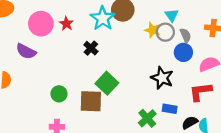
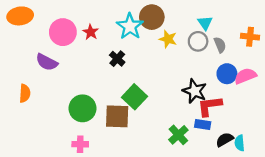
yellow star: (153, 30) -> (168, 39), moved
blue circle: (183, 52) -> (227, 74), moved
red L-shape: (200, 92) -> (210, 106), moved
green circle: (59, 94) -> (83, 108), size x1.5

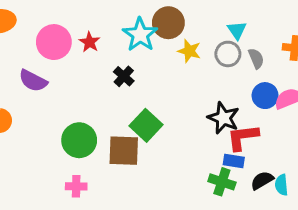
green cross: (178, 135) -> (222, 182), moved, turned -30

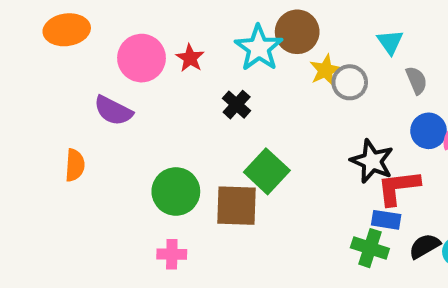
yellow star: (189, 51) -> (325, 70), turned 30
gray circle: (228, 54) -> (350, 82), moved

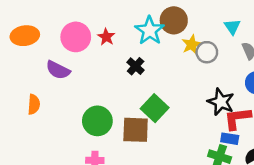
orange ellipse: (67, 30) -> (25, 36), moved

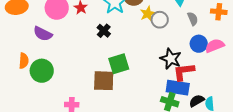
green square: (155, 108) -> (119, 64), turned 30
green circle: (97, 121) -> (42, 71), moved
blue rectangle: (230, 139) -> (178, 88), size x1.6

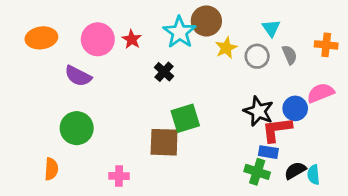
gray circle: (160, 20) -> (257, 56), moved
blue circle: (199, 44) -> (295, 108), moved
orange semicircle: (24, 61) -> (51, 169), moved
blue rectangle: (178, 88) -> (268, 152), size x0.6

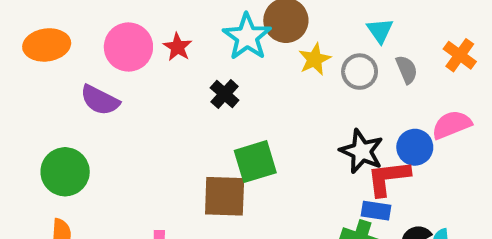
orange cross: (326, 45) -> (460, 55), turned 30
green circle: (77, 128) -> (65, 172), moved

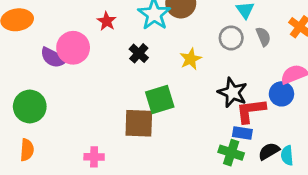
pink circle: (128, 47) -> (73, 48), moved
yellow star: (315, 59) -> (191, 59), moved
blue circle: (415, 147) -> (281, 94), moved

